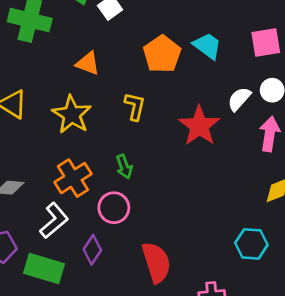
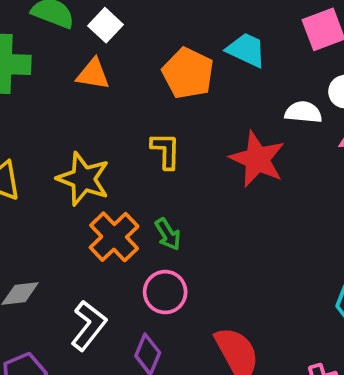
orange triangle: (88, 63) -> (93, 74), moved
white semicircle: (239, 99) -> (303, 112), turned 65
orange cross: (73, 178) -> (114, 237), moved

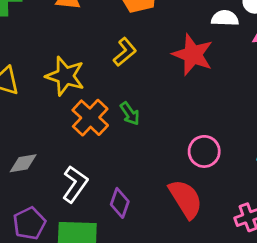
yellow L-shape: (166, 151) -> (125, 52), turned 52
pink circle: (165, 292) -> (204, 151), moved

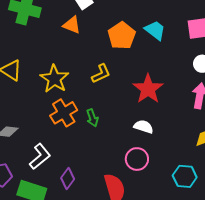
white semicircle: (225, 18) -> (144, 127), moved

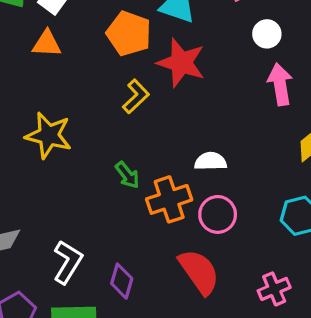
yellow L-shape: (101, 74) -> (136, 96), moved
red star: (148, 89) -> (181, 63), moved
orange cross: (64, 113) -> (169, 199), moved, turned 32

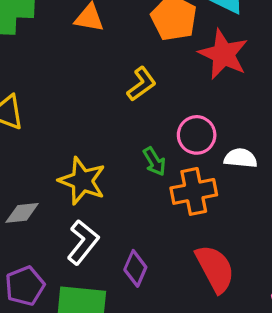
yellow L-shape: (136, 96) -> (142, 84), moved
yellow star: (49, 135) -> (82, 181), moved
pink circle: (218, 214) -> (197, 135), moved

